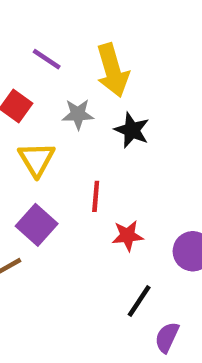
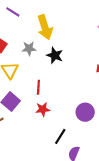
purple line: (47, 59) -> (13, 12), moved
red star: (128, 236) -> (43, 109), moved

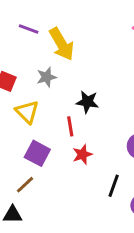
purple line: (13, 12) -> (29, 29), moved
black star: (55, 55) -> (87, 102), moved

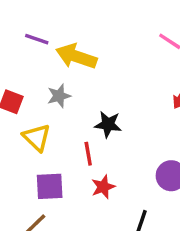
yellow arrow: (62, 44) -> (76, 56), turned 140
purple square: (37, 153) -> (50, 186), turned -30

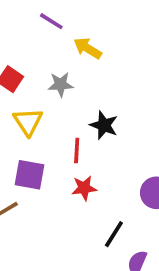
yellow arrow: (76, 56) -> (88, 48), size x0.7

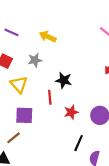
purple line: (51, 21) -> (11, 32), moved
red star: (84, 188) -> (71, 112), moved

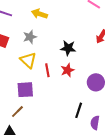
black star: (64, 80) -> (68, 48), moved
yellow triangle: (19, 85) -> (28, 60), moved
red star: (71, 112) -> (67, 70), moved

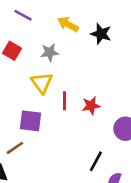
black star: (68, 48) -> (101, 34), moved

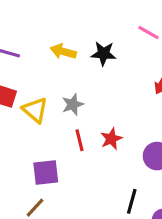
gray star: (50, 52) -> (73, 104), moved
yellow triangle: (42, 83) -> (35, 110), moved

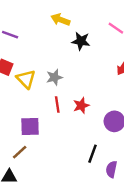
yellow arrow: (63, 51) -> (60, 20), moved

